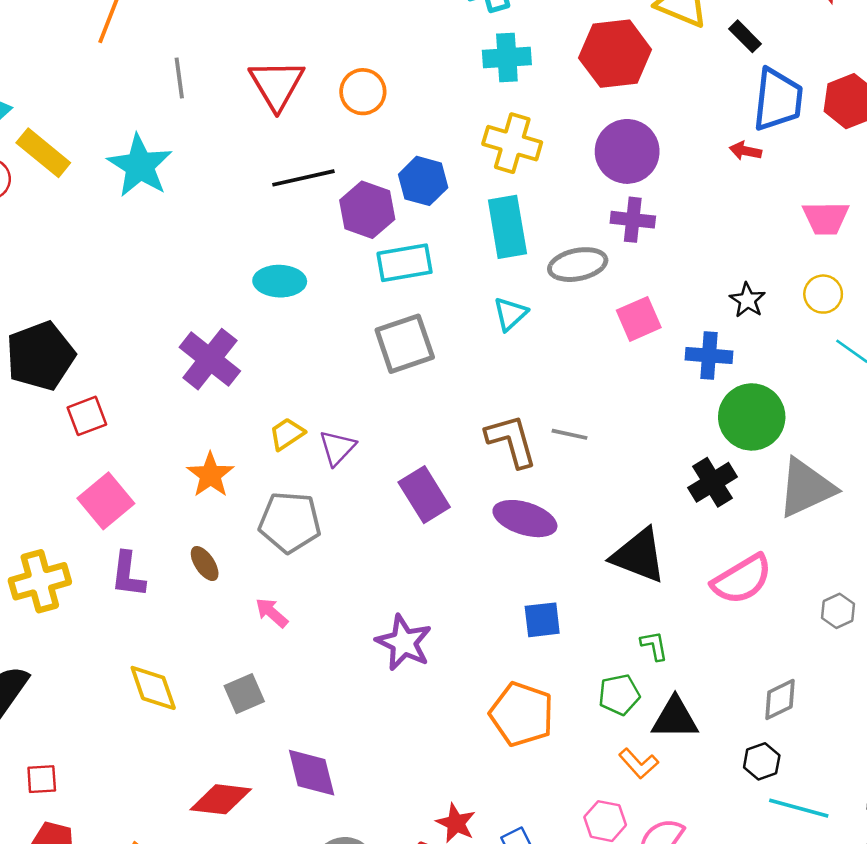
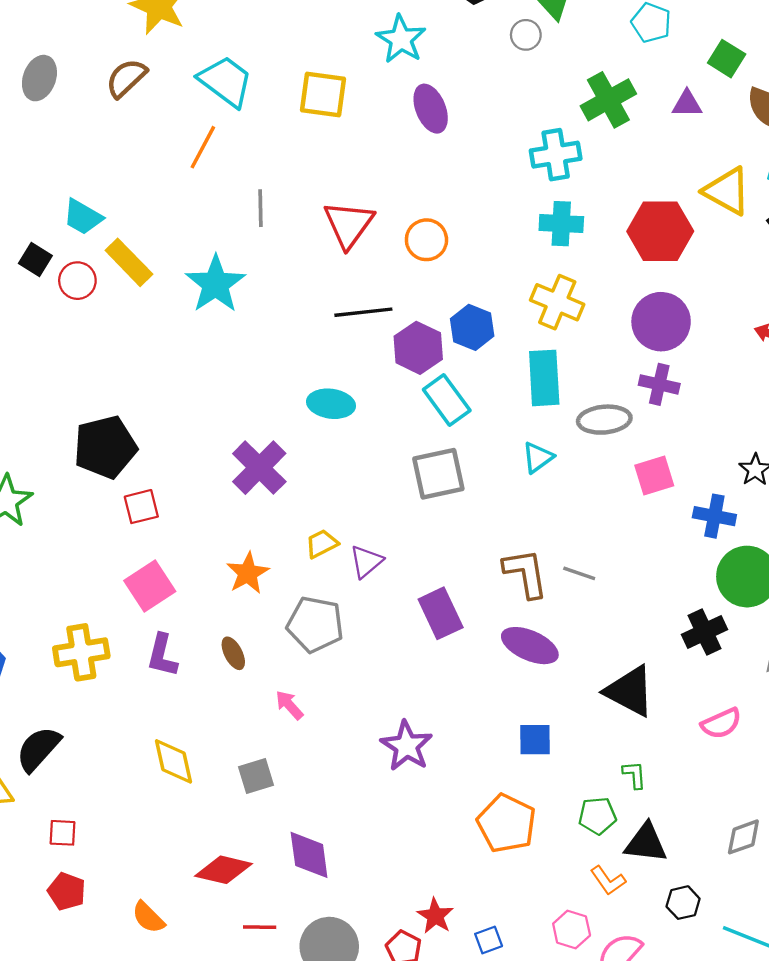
cyan rectangle: (405, 263) -> (447, 400), turned 57
pink semicircle: (742, 579) -> (721, 723), size x0.7
black hexagon: (762, 761) -> (683, 903), moved

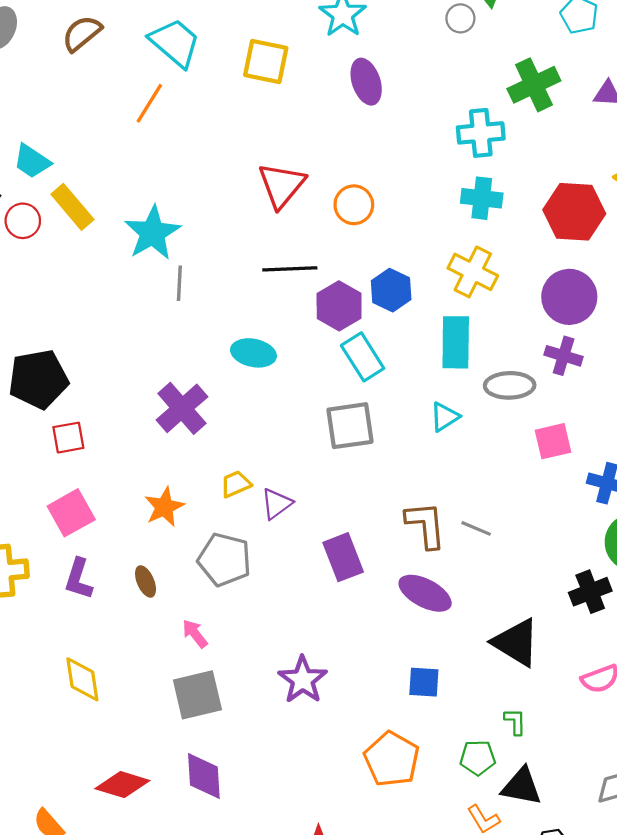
gray line: (261, 208) -> (179, 283), moved
gray square: (256, 776) -> (197, 695), moved, size x1.5

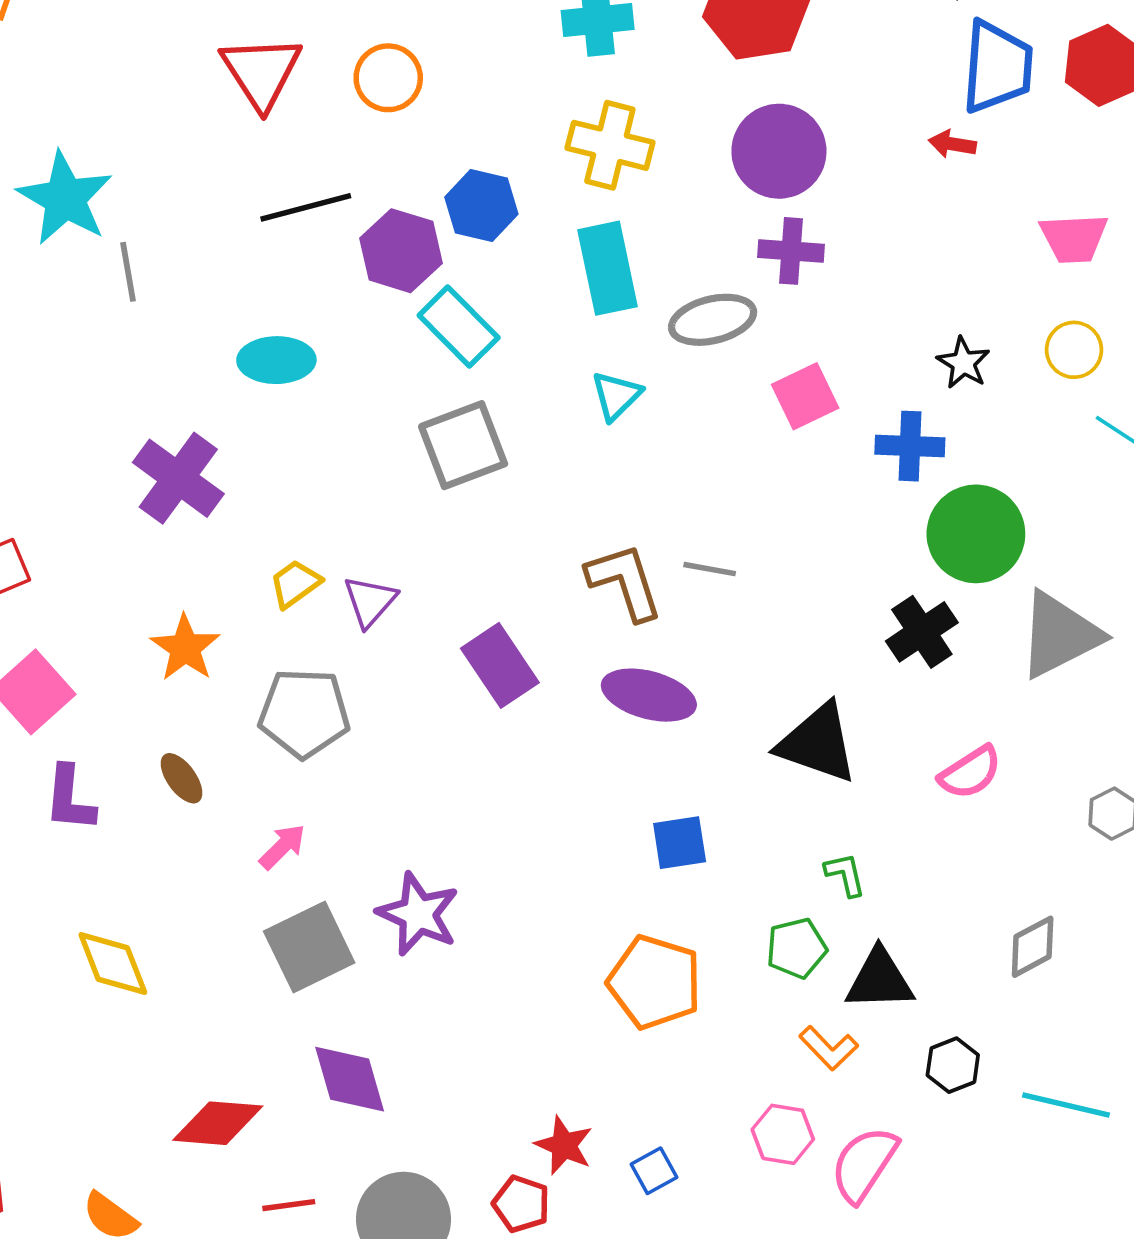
pink arrow: (195, 634) -> (282, 847), turned 96
purple star: (303, 680) -> (418, 914), moved

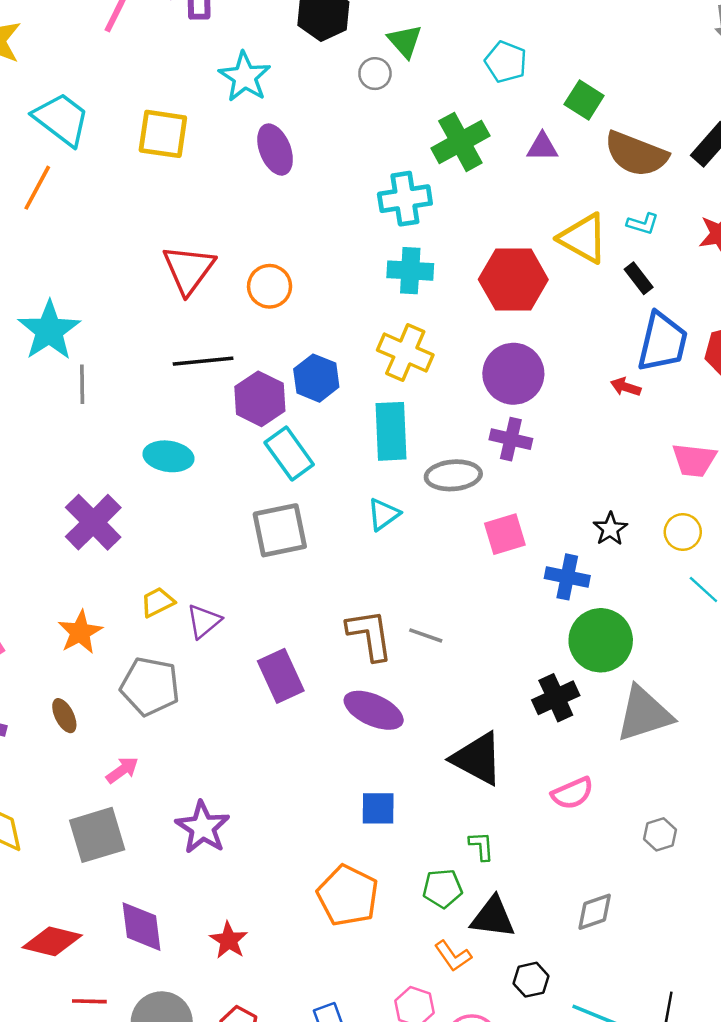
gray square: (309, 947) -> (97, 835), moved
red star: (564, 1145) -> (229, 940), moved

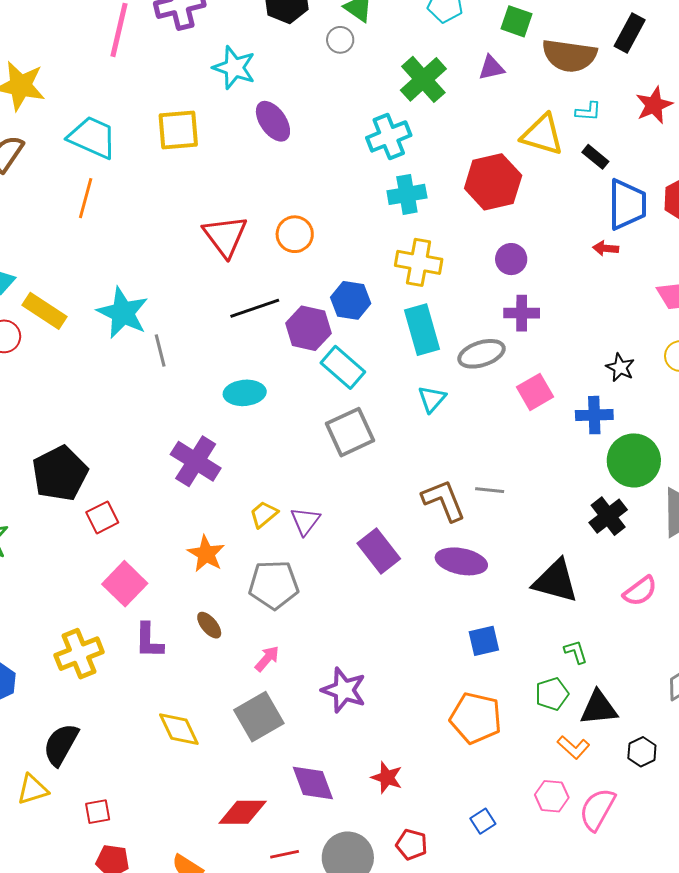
purple circle: (513, 374) -> (511, 259), size x0.6

